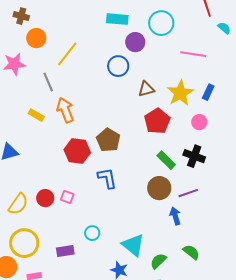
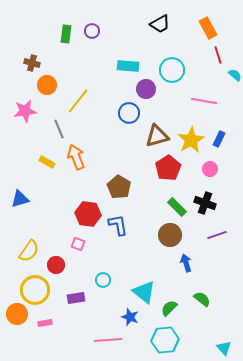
brown triangle: (146, 89) -> (157, 136), size x1.4
red hexagon: (77, 151) -> (88, 214), moved
purple line: (188, 193) -> (217, 235), moved
red circle: (45, 198) -> (56, 265), moved

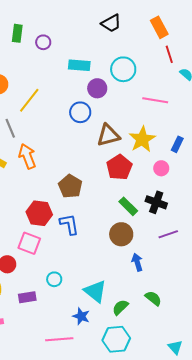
purple circle: (92, 31) -> (43, 42), moved
blue rectangle: (219, 139) -> (177, 144), moved
pink square: (78, 244) -> (29, 243), size x1.6

